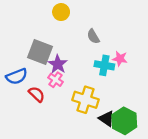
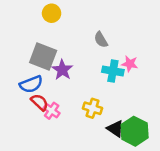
yellow circle: (61, 12) -> (52, 13), moved
blue semicircle: (17, 76) -> (31, 84), moved
pink cross: (56, 80) -> (52, 111), moved
yellow cross: (85, 100) -> (92, 108), size x0.7

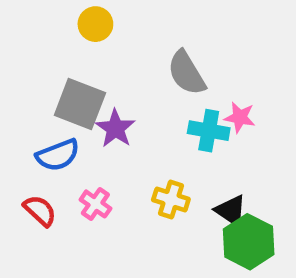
gray semicircle: (101, 40) -> (187, 73), size x1.5
red semicircle: (39, 102) -> (40, 211), moved
black triangle: (115, 129) -> (231, 211), moved

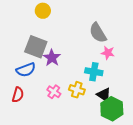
gray semicircle: (187, 73) -> (98, 33), moved
cyan cross: (209, 131) -> (94, 72), moved
pink cross: (95, 204) -> (54, 92), moved
red semicircle: (40, 211) -> (18, 95), turned 63

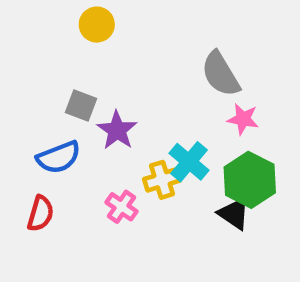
gray square: (36, 47) -> (81, 106), size x0.6
cyan cross: (94, 72) -> (189, 162), moved, turned 30
yellow cross: (77, 90) -> (162, 180), moved, turned -35
green hexagon: (112, 109) -> (250, 180), moved

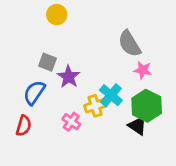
blue semicircle: (59, 157) -> (34, 93), turned 145

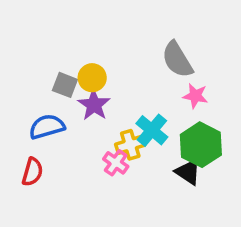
yellow circle: (57, 15) -> (92, 78), moved
blue semicircle: (34, 93) -> (47, 127), turned 40
pink cross: (71, 122) -> (116, 163), moved

